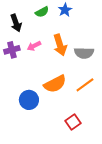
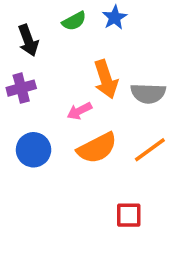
pink arrow: (34, 46) -> (79, 111), moved
blue circle: (29, 100) -> (34, 150), moved
red square: (73, 122) -> (129, 215), turned 35

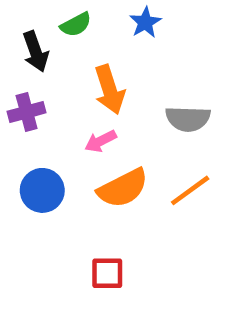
green semicircle: (74, 21) -> (76, 25), moved
orange arrow: (106, 79) -> (109, 90), moved
red square: (129, 215) -> (107, 273), moved

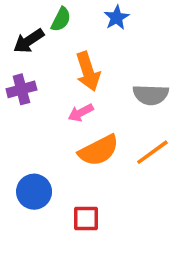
green semicircle: (76, 25) -> (61, 19), turned -35
black arrow: (36, 52) -> (29, 41), turned 76
blue circle: (42, 190) -> (34, 192), moved

